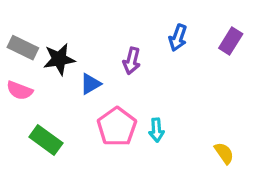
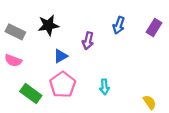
black star: (59, 59) -> (48, 25), moved
pink pentagon: (117, 127) -> (63, 85), moved

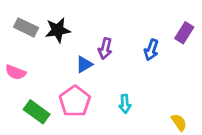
blue arrow: (119, 25) -> (151, 50), moved
gray rectangle: (15, 32) -> (26, 27), moved
blue triangle: (60, 56) -> (84, 64), moved

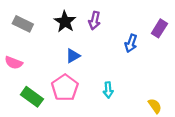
black star: (58, 30) -> (65, 22), moved, turned -30
purple arrow: (105, 49) -> (95, 21), moved

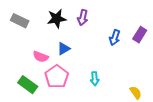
black star: (65, 22) -> (57, 19), turned 30
purple rectangle: (159, 28) -> (140, 35), moved
pink semicircle: (14, 63) -> (41, 57), moved

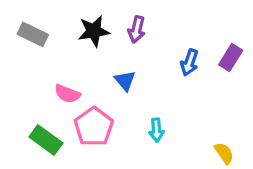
blue triangle: (64, 49) -> (125, 81), moved, turned -40

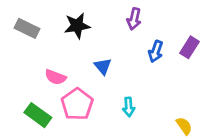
purple arrow: (137, 29) -> (134, 19), moved

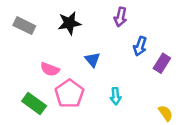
purple rectangle: (190, 47) -> (162, 63), moved

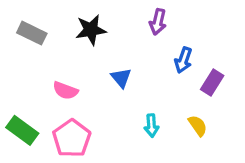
pink pentagon: (69, 94) -> (72, 138), moved
green rectangle: (34, 103) -> (22, 130), moved
yellow semicircle: (166, 113) -> (198, 126), moved

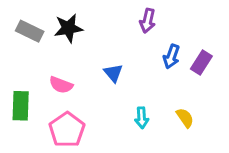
black star: (91, 30) -> (68, 28), moved
purple rectangle: (212, 83) -> (201, 63), moved
green rectangle: (22, 130) -> (21, 106), moved, turned 56

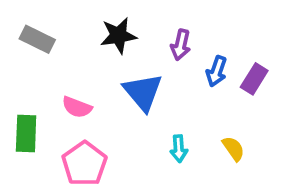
purple arrow: (148, 21) -> (181, 45), moved
black star: (68, 28) -> (118, 35), moved
blue triangle: (113, 73) -> (143, 92), size x1.6

